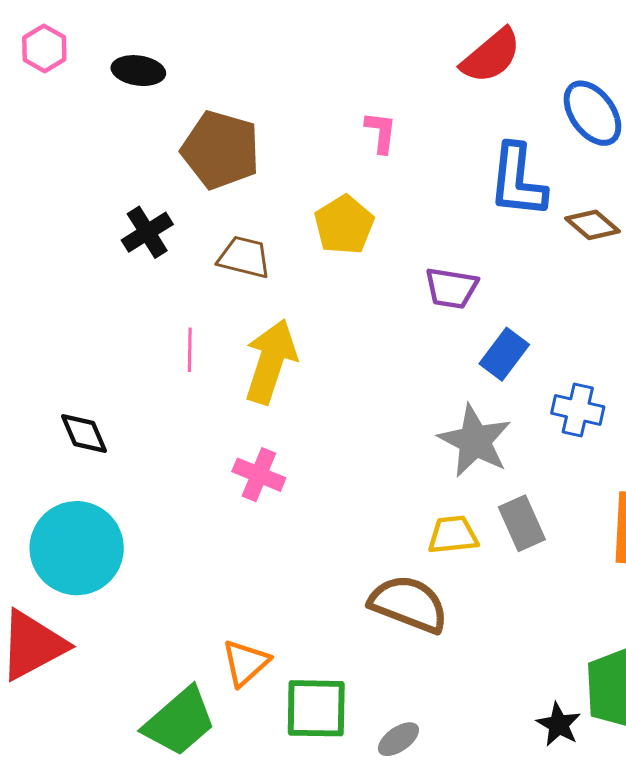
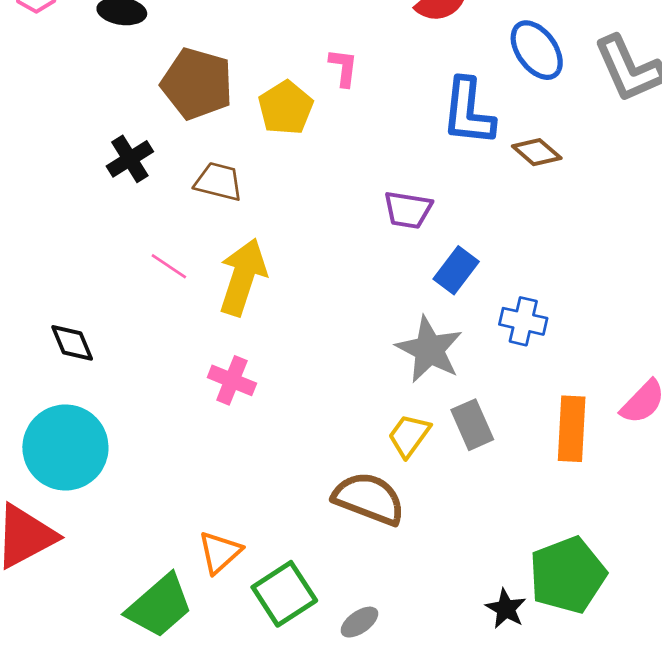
yellow pentagon: (344, 225) -> (286, 108), moved
pink line: (190, 350) -> (169, 266), turned -57
yellow trapezoid: (453, 535) -> (409, 435), turned -48
green square: (316, 708) -> (284, 594), turned -34

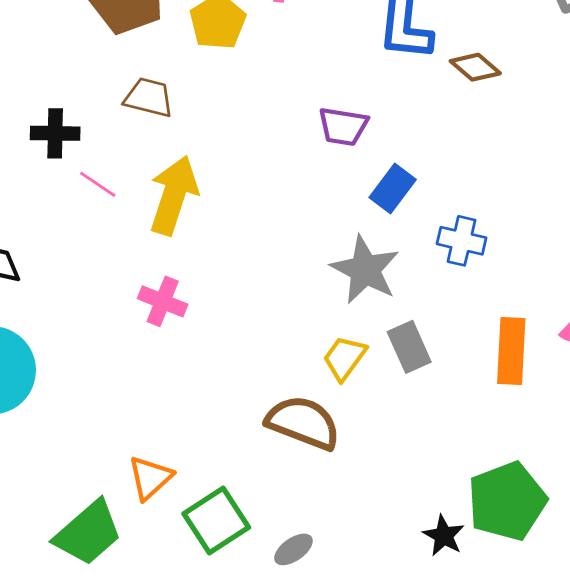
black cross: (130, 159) -> (55, 133), moved, turned 33

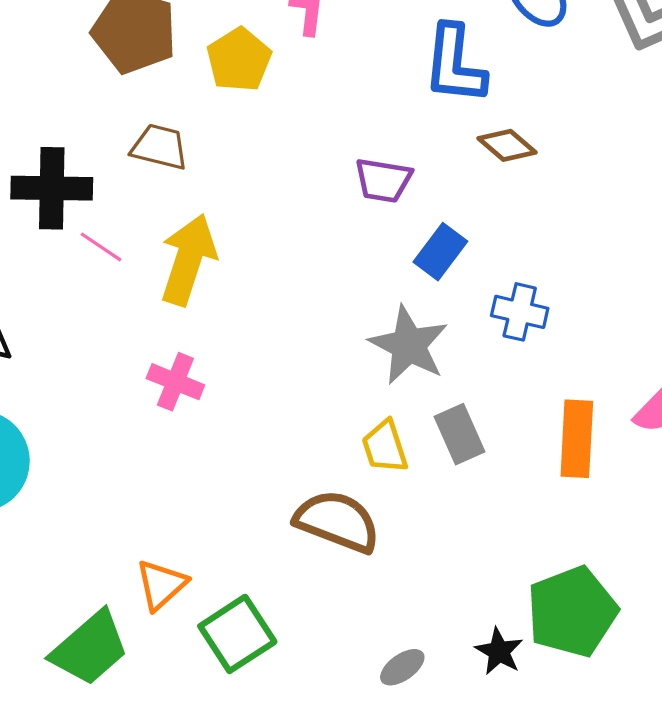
brown diamond: (475, 67) -> (507, 145), moved
black cross: (55, 133) -> (52, 188), size x1.4
yellow trapezoid: (344, 358) -> (385, 447), turned -54
gray ellipse: (293, 549) -> (402, 667), moved

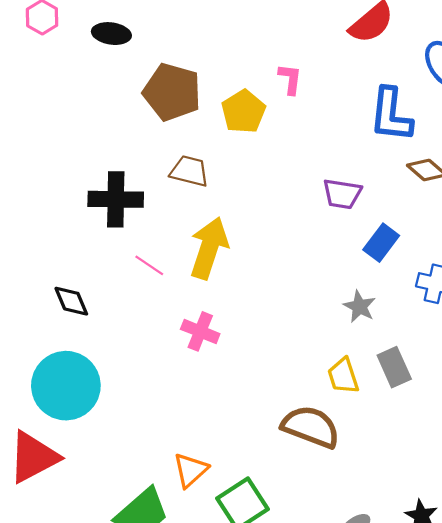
pink line: (101, 247) -> (149, 265), moved
gray star: (409, 345) -> (359, 307), size x0.6

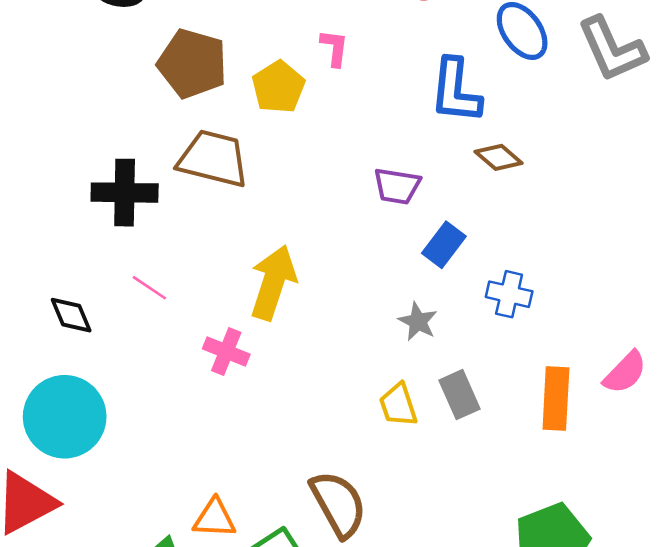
brown trapezoid: (189, 171) -> (213, 159), size x1.5
yellow arrow: (209, 248) -> (273, 282), moved
pink line: (149, 265) -> (149, 288), moved
brown semicircle: (311, 427) -> (338, 504), moved, turned 40
orange triangle: (190, 470) -> (215, 518), turned 45

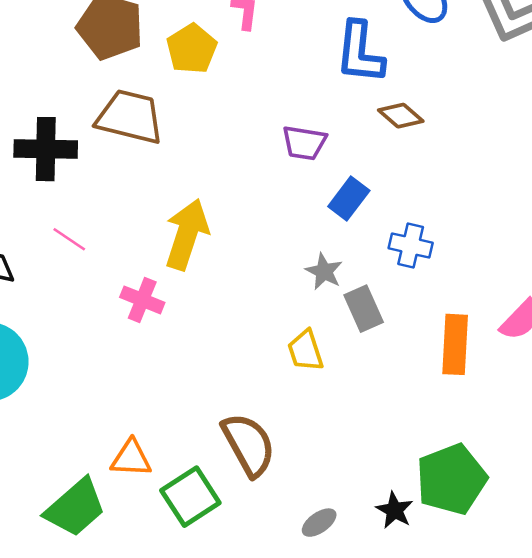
gray rectangle: (460, 395) -> (364, 309), moved

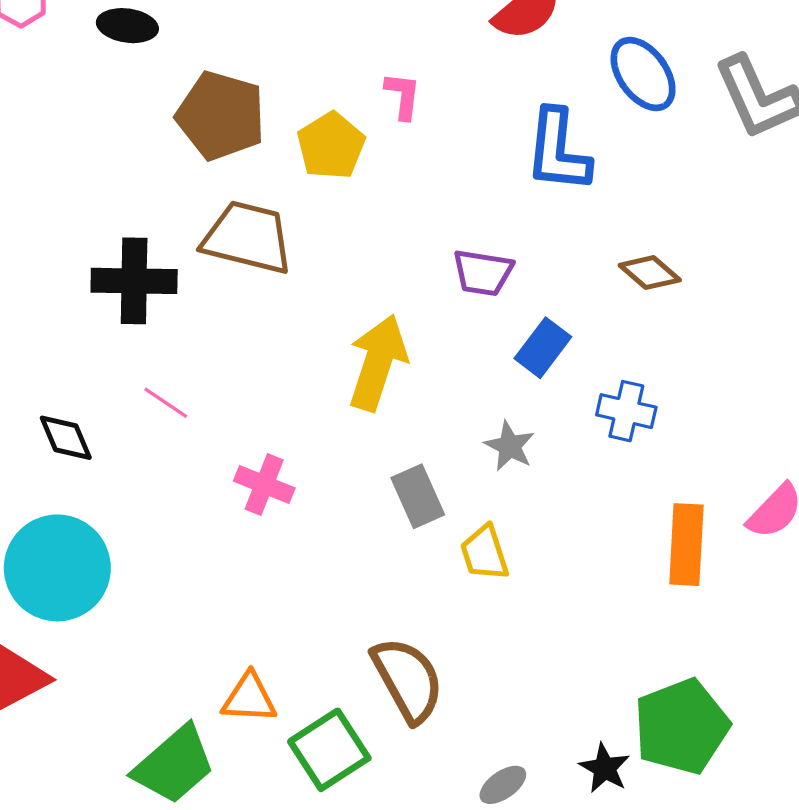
brown diamond: (401, 116) -> (650, 273), moved
yellow arrow: (187, 234) -> (378, 363), moved
gray rectangle: (364, 309) -> (418, 496), moved

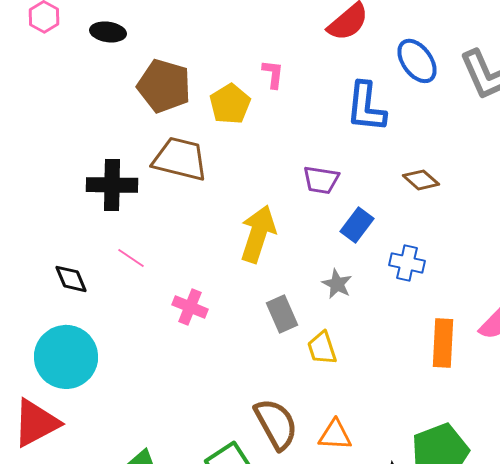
orange triangle: (249, 698) -> (335, 435), moved

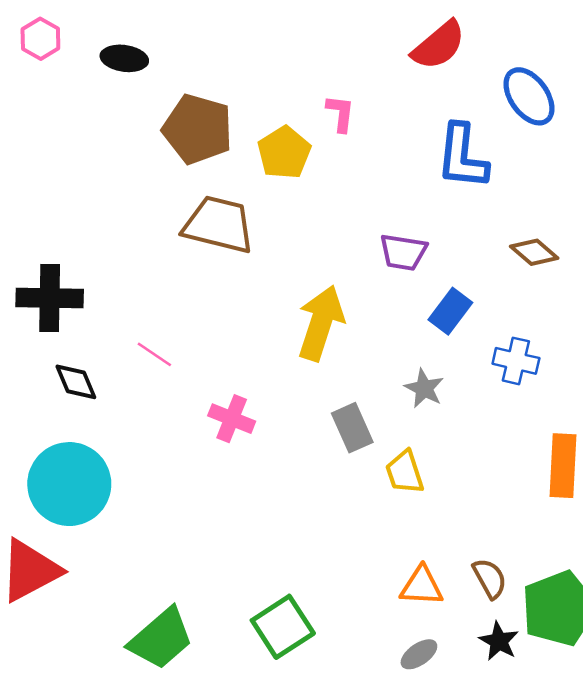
black cross: (112, 185) -> (50, 298), moved
brown semicircle: (276, 424) -> (490, 578), moved, size x0.6

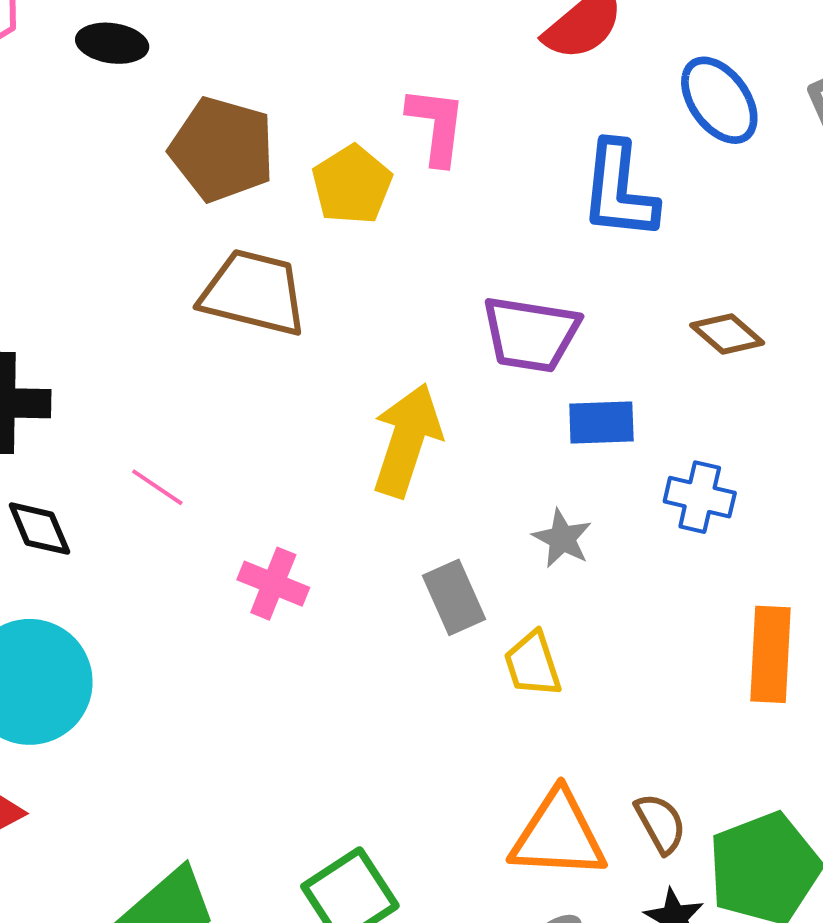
pink L-shape: (340, 113) -> (436, 126), size x1.4
purple trapezoid: (403, 252) -> (531, 334), size x1.4
blue rectangle: (450, 311) -> (601, 422), turned 51
orange triangle: (422, 586) -> (558, 835), size x1.5

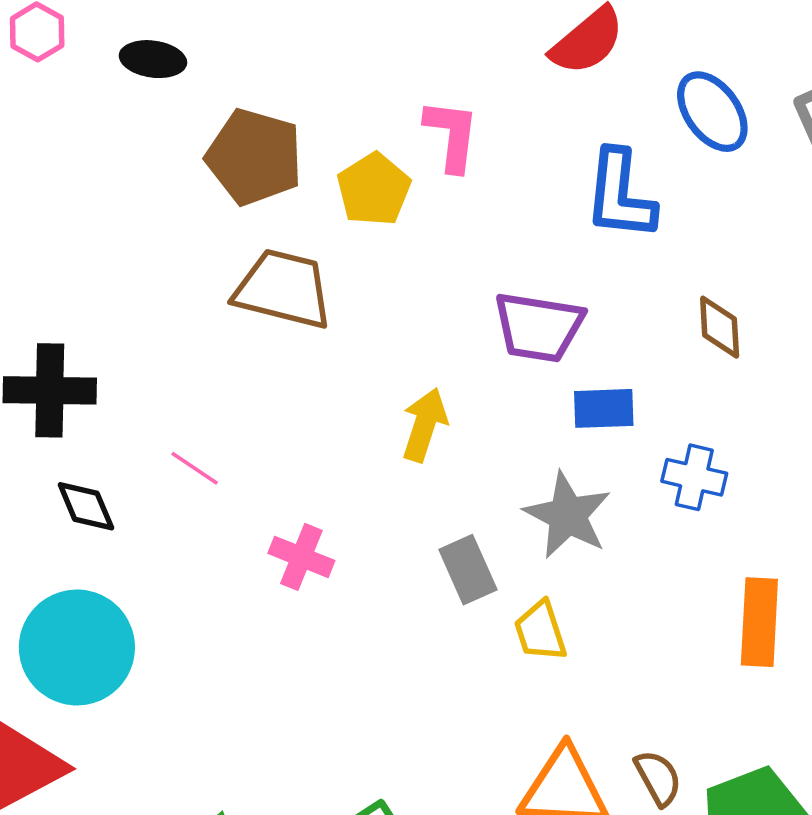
brown diamond: (727, 334) -> (720, 327), turned 46
yellow arrow: (407, 440) -> (425, 425), size x0.7
gray star: (562, 538) -> (568, 515), size x1.6

